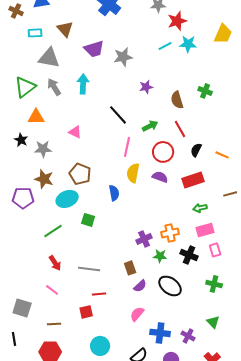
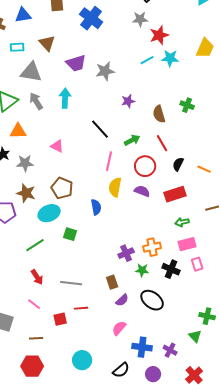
green cross: (214, 284) -> (207, 316), moved
red square: (86, 312) -> (60, 319), moved

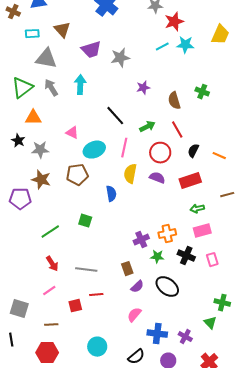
brown pentagon: (62, 188) -> (77, 175), turned -30
cyan ellipse: (49, 213) -> (94, 150), moved
pink rectangle: (197, 264) -> (212, 260), moved
pink line: (34, 304) -> (49, 291), turned -72

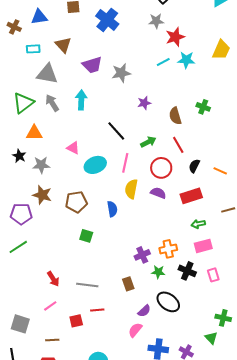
brown pentagon: (77, 175) -> (76, 202), moved
green line: (50, 232) -> (18, 247), moved
purple semicircle: (137, 287) -> (144, 311), moved

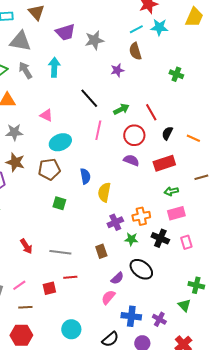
brown semicircle: (175, 116) -> (135, 51), moved
cyan ellipse: (95, 165) -> (60, 142), moved
yellow semicircle: (131, 189) -> (104, 192), moved
pink line: (50, 306) -> (19, 285), moved

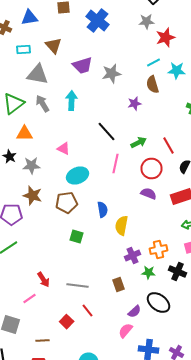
cyan star: (159, 27) -> (176, 70), moved
red line: (70, 277) -> (88, 310), turned 56
pink line: (19, 285) -> (30, 298), moved
red square: (49, 288) -> (66, 322), turned -32

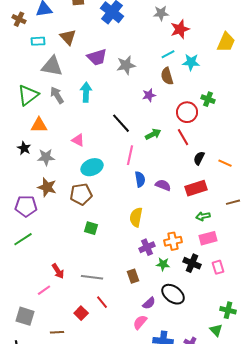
red circle: (152, 168) -> (187, 112), moved
blue semicircle: (102, 210) -> (140, 179), moved

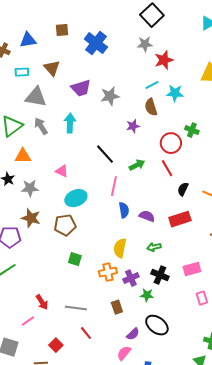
green arrow: (203, 216) -> (154, 247), moved
orange cross: (173, 241) -> (108, 272), moved
black cross: (192, 263) -> (160, 275), moved
red square: (81, 313) -> (56, 345), moved

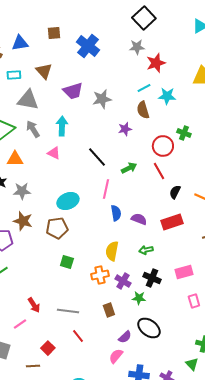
pink triangle: (62, 171) -> (54, 153), moved
purple cross: (131, 278) -> (123, 281), turned -35

